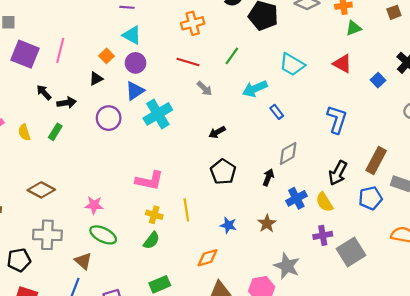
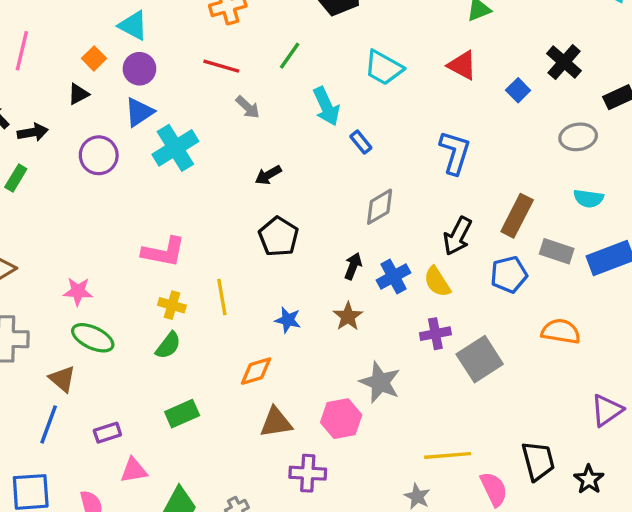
cyan arrow: (255, 89) -> (326, 106), turned -90
black arrow: (268, 177) -> (353, 266), moved

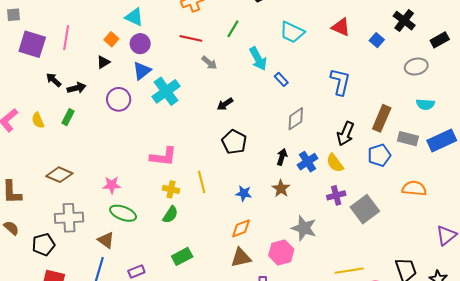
orange diamond: (256, 371) -> (241, 228), moved

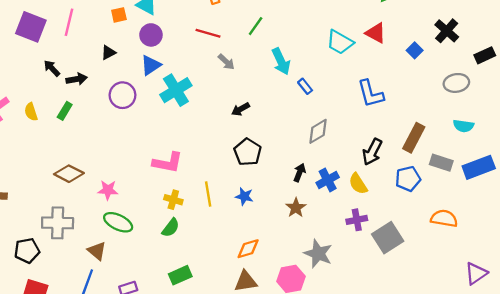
cyan trapezoid: (292, 32) -> (340, 42), moved
orange square: (111, 39) -> (119, 15), moved, turned 32
blue L-shape: (340, 82) -> (371, 94), turned 148
brown diamond: (59, 175) -> (69, 174), moved
blue star: (244, 193) -> (244, 196), moved

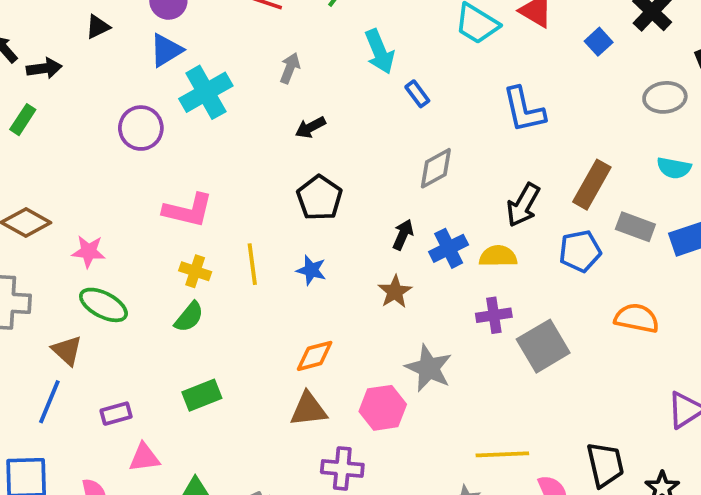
gray arrow: (226, 62) -> (290, 68), moved, turned -114
purple circle: (122, 95) -> (141, 128), moved
yellow semicircle: (358, 184) -> (498, 256), turned 120

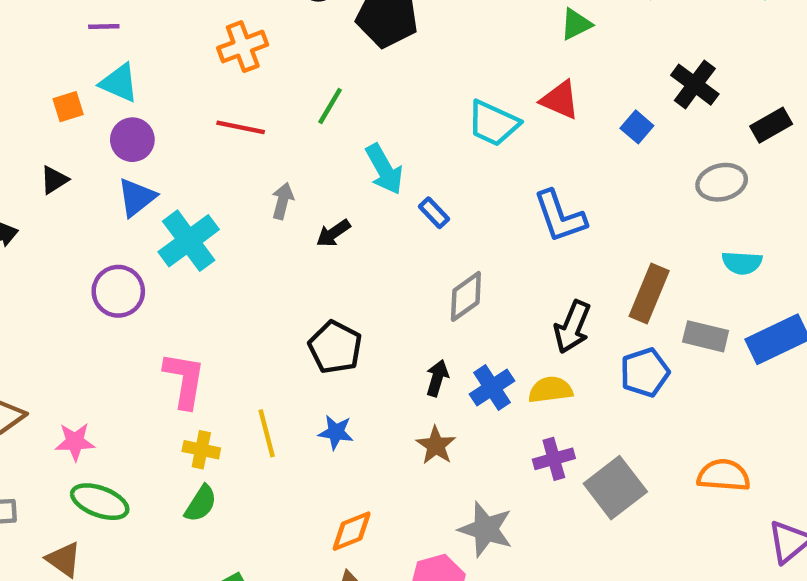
black arrow: (310, 127) -> (333, 233), moved
pink L-shape: (188, 210) -> (184, 380), turned -87
orange semicircle: (637, 318) -> (724, 475), moved

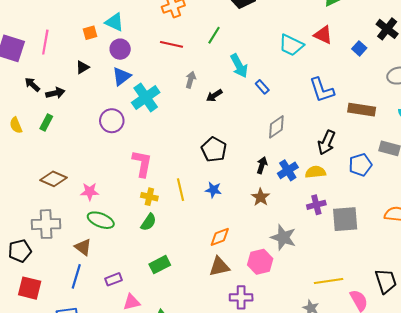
brown rectangle: (649, 293) -> (362, 110), moved, turned 75
gray square: (615, 488) -> (345, 219), turned 32

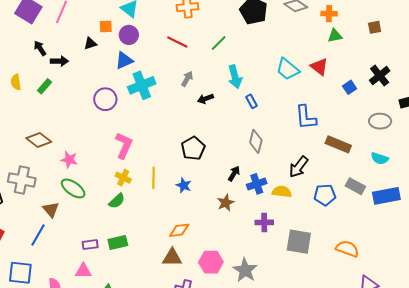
orange square: (90, 33) -> (106, 27), moved
gray diamond: (276, 127) -> (256, 141), turned -55
purple cross: (316, 205) -> (264, 222), moved
gray star: (283, 237) -> (245, 270), moved
purple rectangle: (113, 279) -> (90, 245), moved

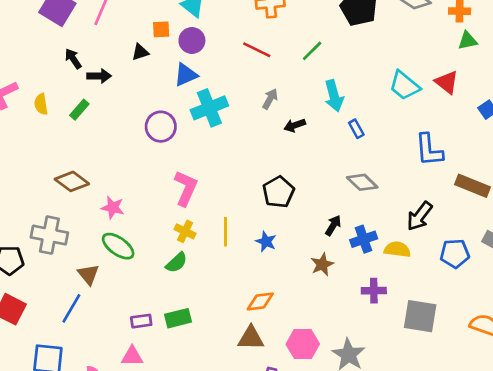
gray diamond: (256, 141) -> (362, 182), turned -60

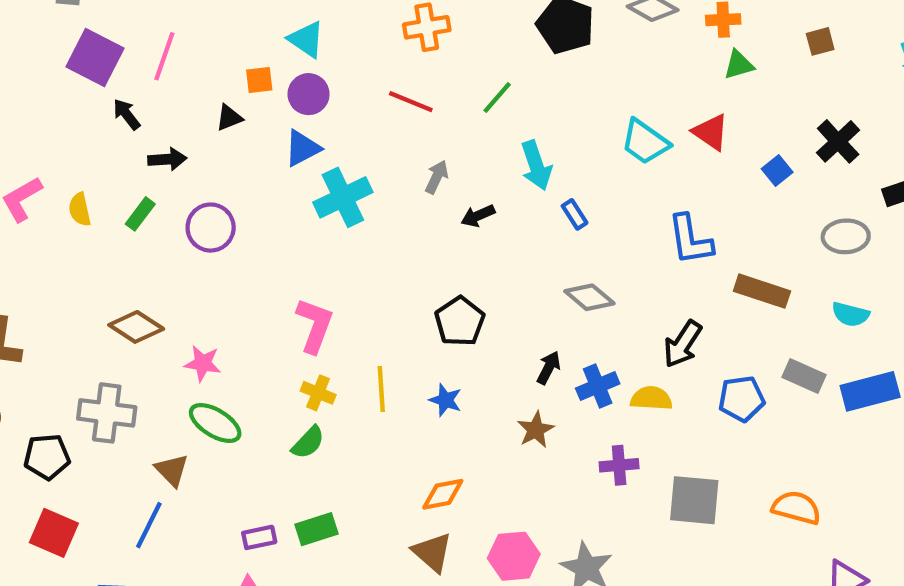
black arrow: (73, 59) -> (127, 114), moved
purple circle: (161, 127) -> (211, 228), moved
brown triangle: (251, 338) -> (432, 552), turned 44

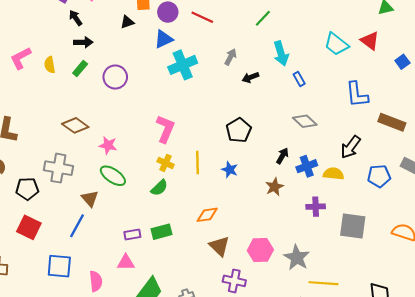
red line: (411, 102) -> (202, 17), moved
black arrow: (167, 159) -> (83, 42), moved
orange diamond: (443, 494) -> (207, 215), moved

